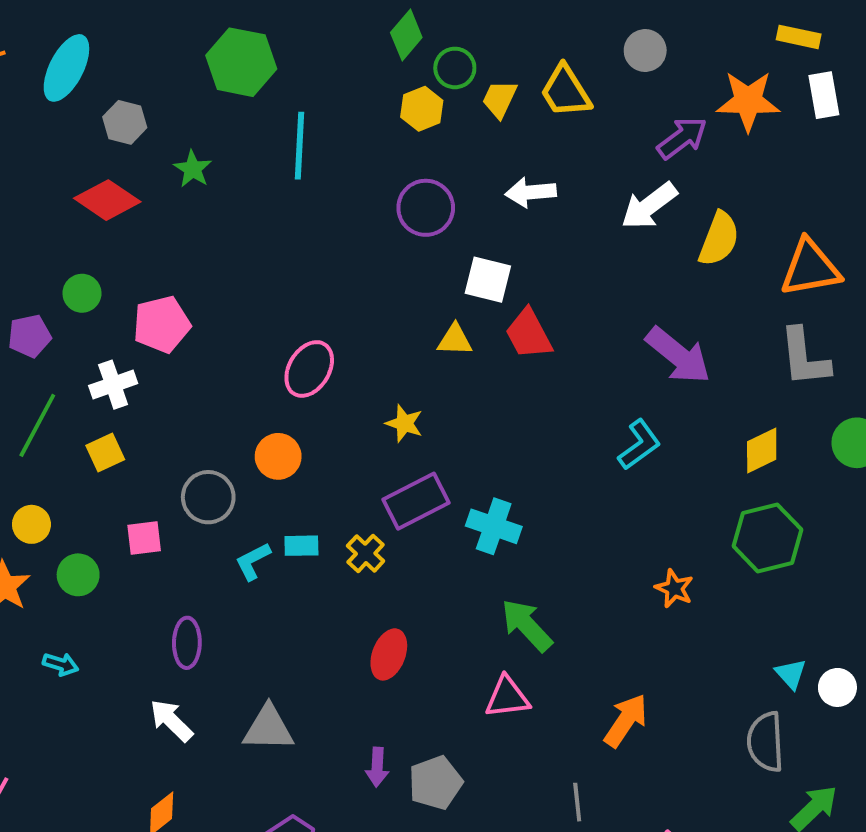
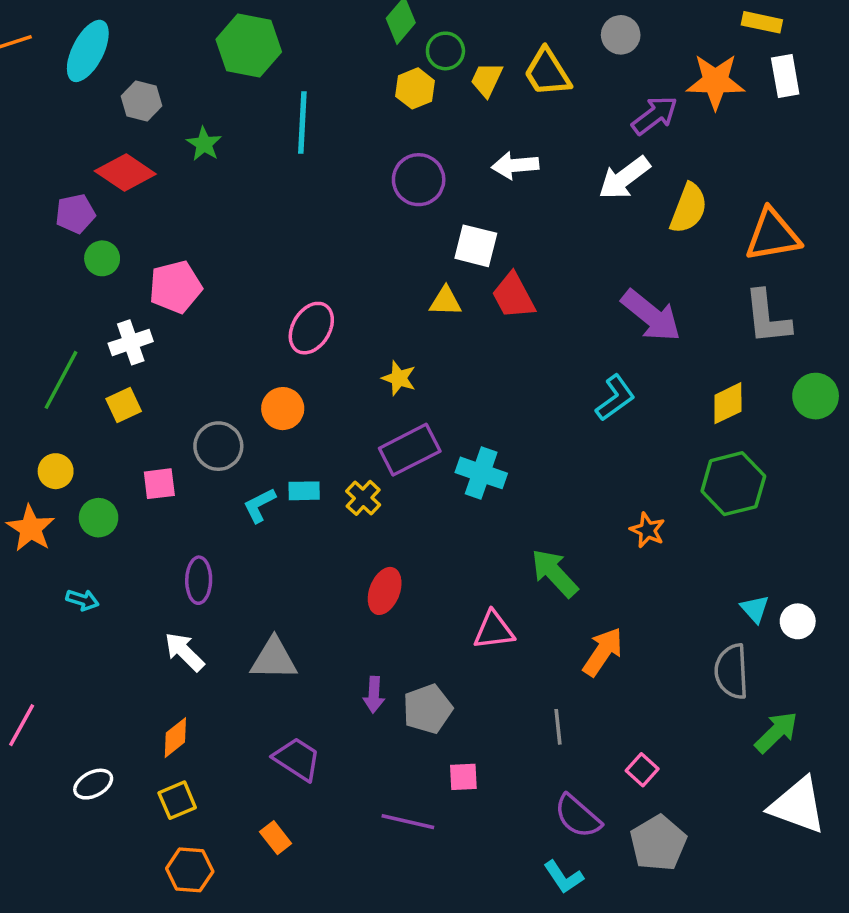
purple pentagon: (30, 336) -> (75, 214), moved
green arrow: (527, 625) -> (554, 573), moved

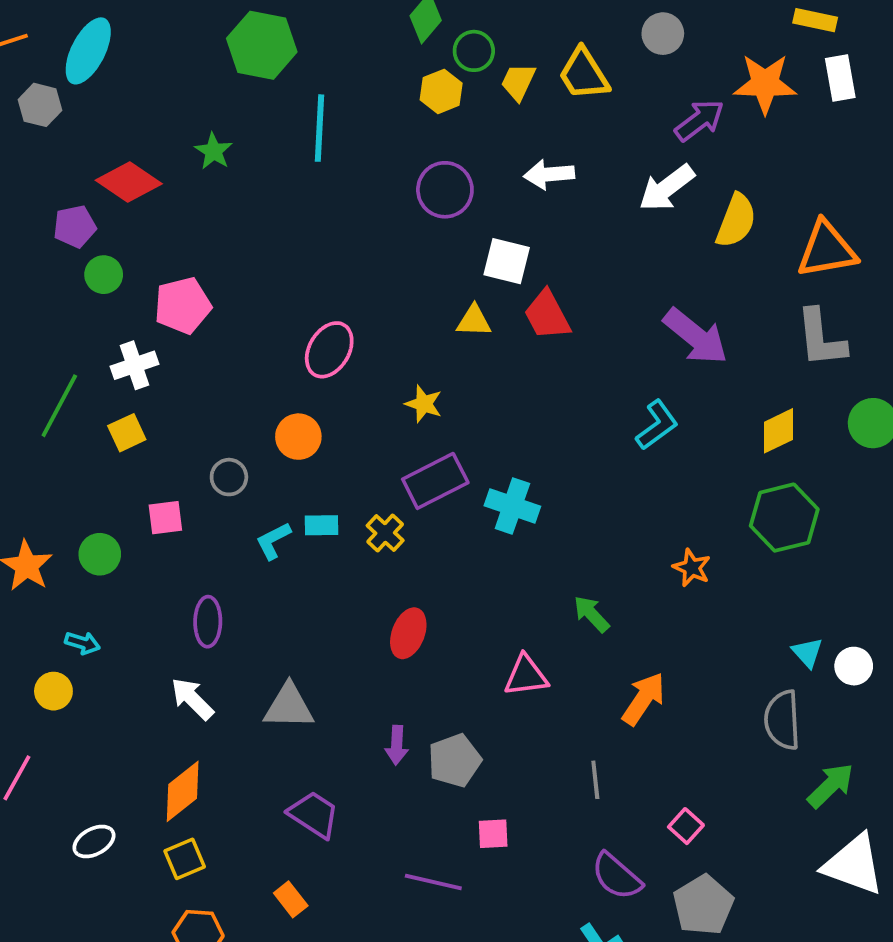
gray hexagon: (141, 101) -> (40, 105), moved
gray circle: (218, 446) -> (229, 477), size x0.7
yellow circle: (56, 471) -> (53, 691), moved
green arrow: (554, 573) -> (591, 614), size x0.7
orange diamond: (175, 738) -> (183, 791), size x1.4

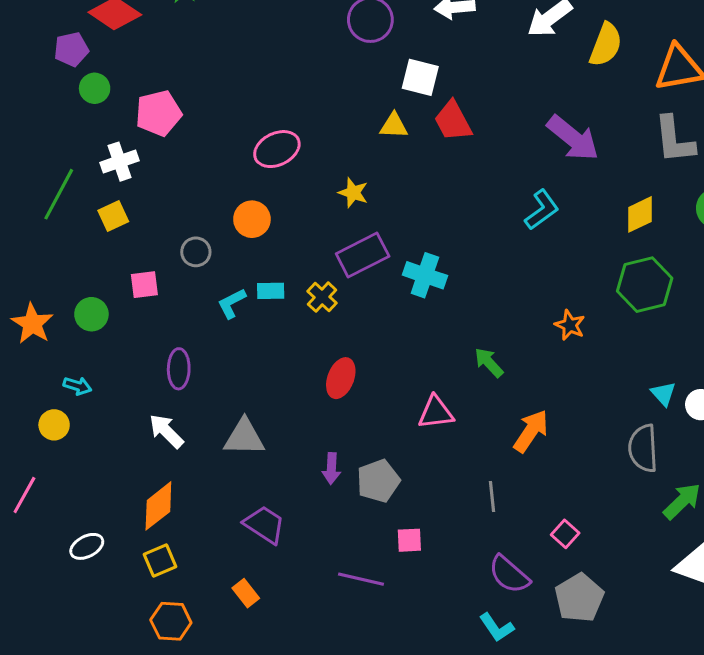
pink ellipse: (329, 350) -> (277, 149), turned 33

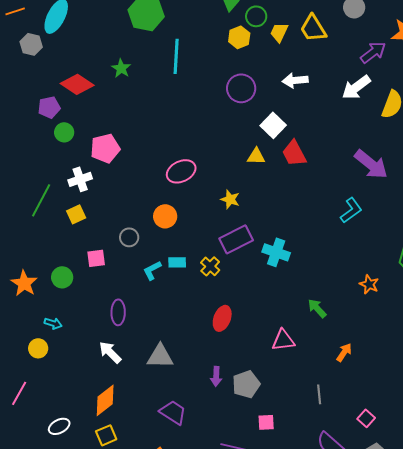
white square: (420, 77) -> (273, 125), turned 30
orange arrow: (531, 431) -> (344, 352), size x0.7

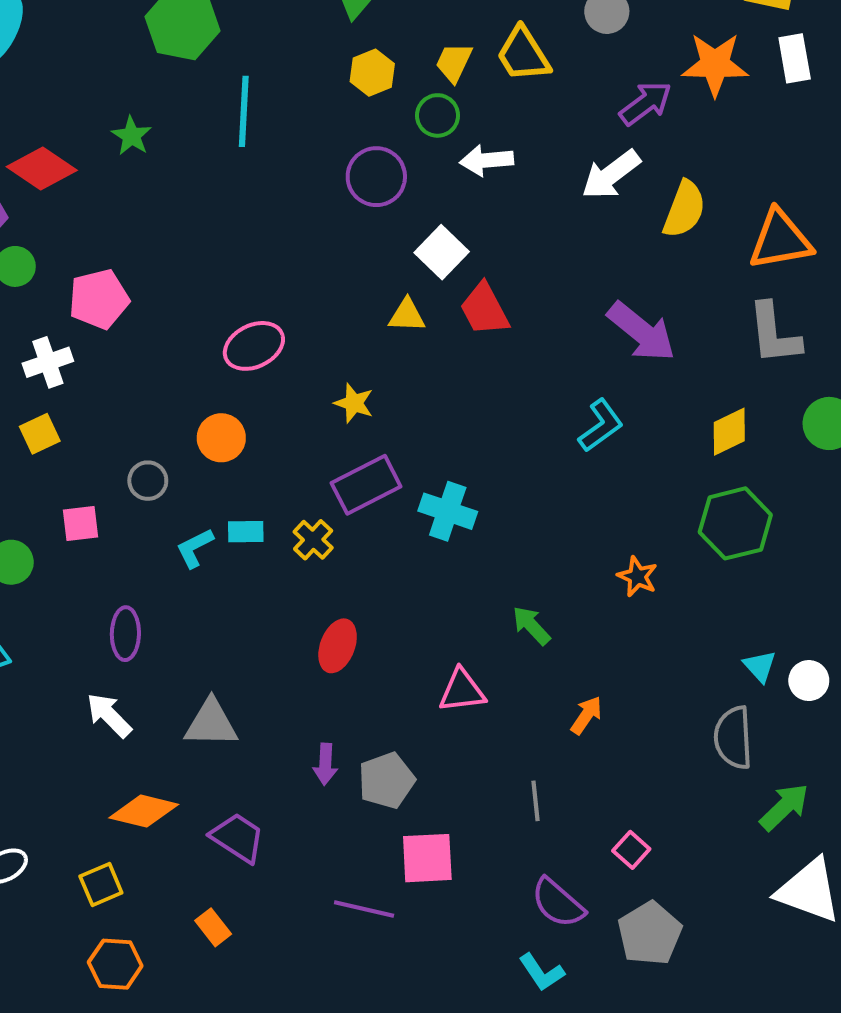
green circle: (256, 16) -> (438, 115), moved
orange diamond: (105, 400) -> (144, 811), moved, turned 52
pink square: (266, 422) -> (427, 858), size x1.6

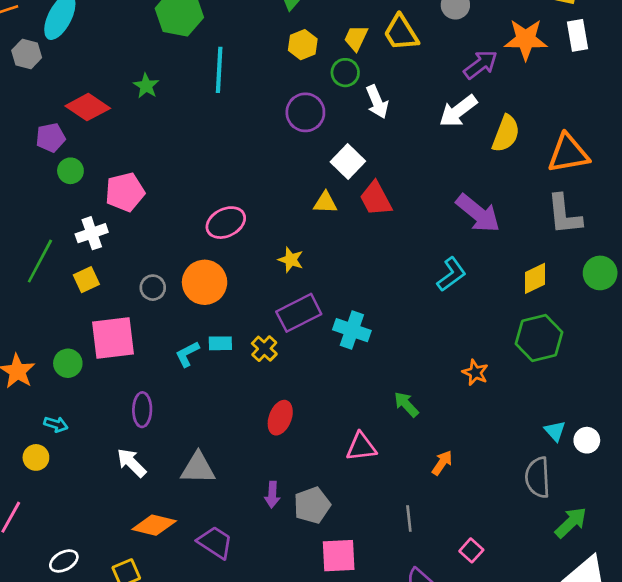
white arrow: (486, 160) -> (377, 102), turned -108
orange circle: (221, 438) -> (205, 282), size x1.4
gray circle: (148, 481) -> (153, 288), moved
pink square: (81, 523) -> (113, 338), size x1.8

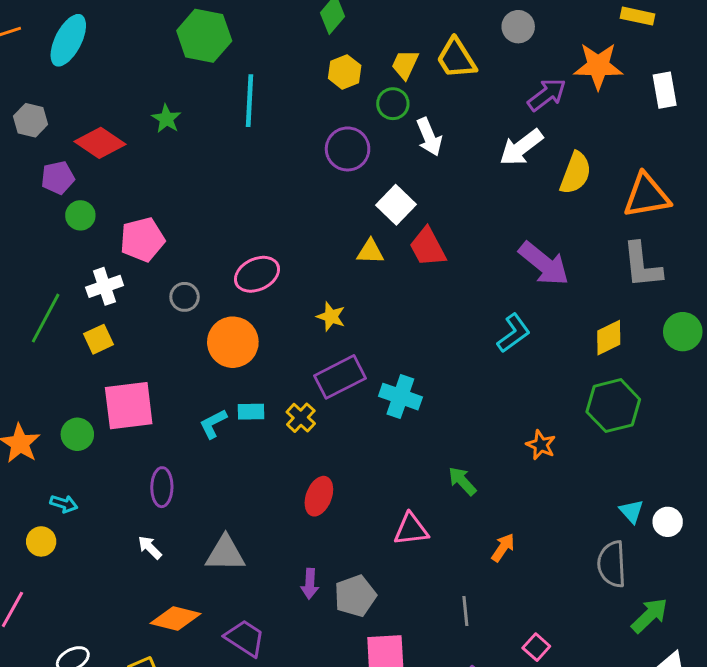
white rectangle: (578, 35) -> (665, 90), moved
gray hexagon: (27, 54) -> (31, 120), moved
gray circle: (153, 288) -> (185, 297), moved
white arrow: (132, 463) -> (150, 548), size x0.7

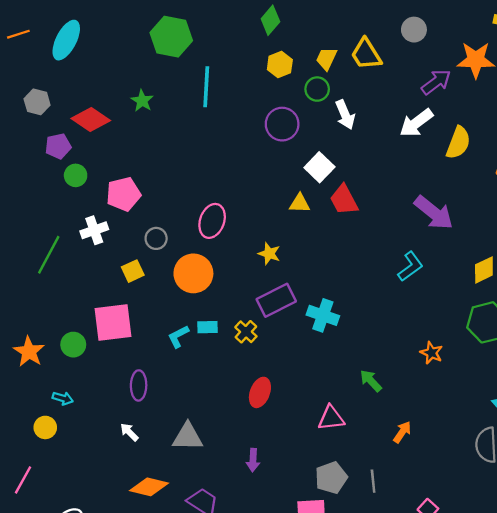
pink ellipse: (257, 274) -> (212, 221), turned -44
yellow square: (98, 339) -> (133, 271), moved
gray pentagon: (355, 596) -> (331, 478), moved

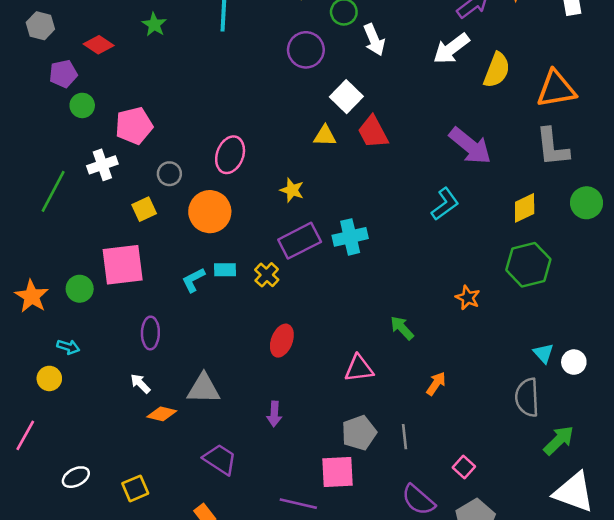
red diamond: (91, 119) -> (99, 45), size x0.7
cyan cross: (323, 315) -> (350, 237), moved, turned -32
orange diamond: (149, 487) -> (162, 414), moved, size x0.7

